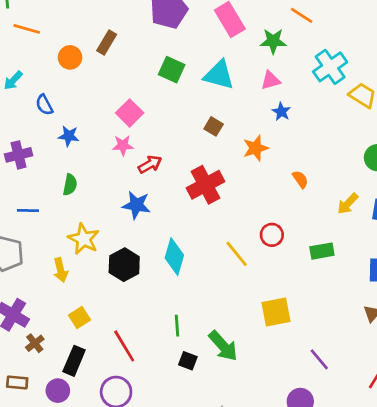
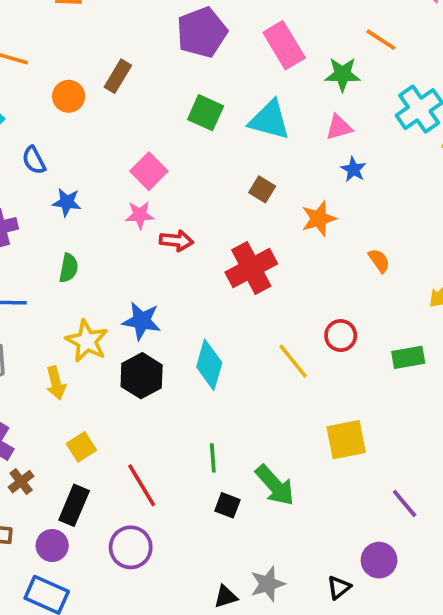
red arrow: (150, 164) -> (176, 241), turned 35
blue star: (136, 205) -> (142, 321), moved

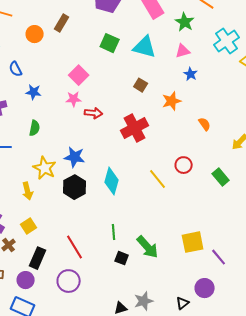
green star: (342, 74) -> (185, 22), turned 30
green rectangle: (408, 357) -> (221, 177), turned 60
yellow square: (346, 440) -> (193, 242), moved
yellow square: (81, 447) -> (29, 226), moved

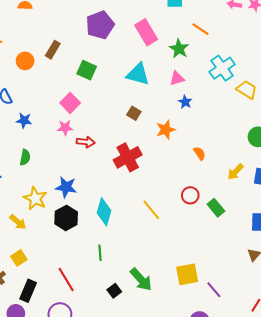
green square: (110, 43) -> (87, 70), moved
red circle: (184, 165) -> (190, 195), moved
yellow arrow: (28, 191) -> (18, 222), turned -36
green line: (114, 232) -> (100, 253), moved
black square: (122, 258) -> (114, 291), turned 32

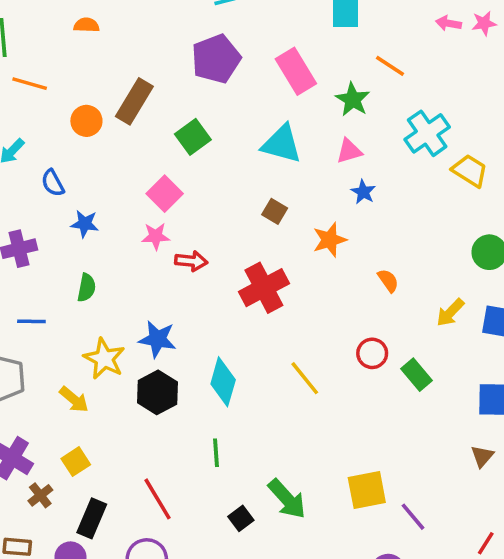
brown rectangle: (53, 50) -> (134, 101), size x1.4
green square: (87, 70) -> (193, 137), turned 30

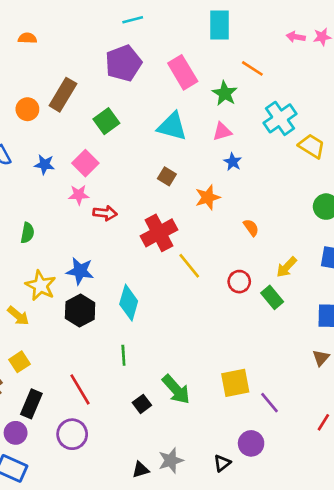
blue star: (85, 224) -> (45, 164), moved
yellow arrow: (450, 313) -> (287, 267), moved
yellow line: (305, 378) -> (189, 266), moved

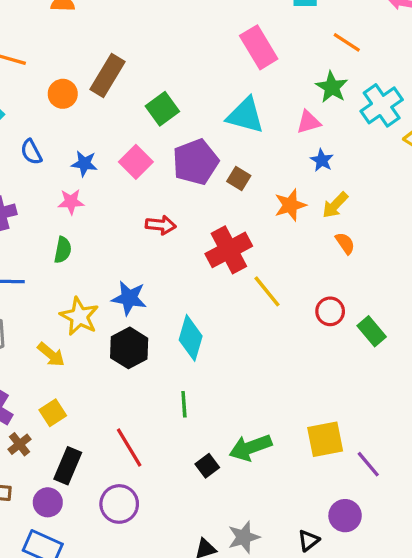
purple pentagon: (123, 63) -> (196, 162), moved
green star: (225, 93) -> (332, 87), moved
pink star: (79, 195) -> (71, 202), moved
yellow arrow: (287, 267) -> (335, 205), moved
green arrow: (176, 389) -> (250, 448), turned 112

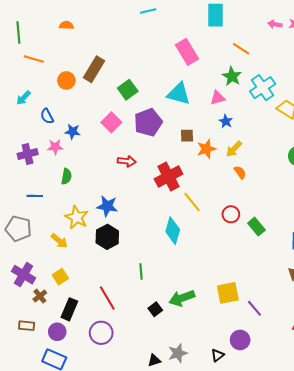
blue star: (84, 164) -> (73, 132), moved
brown square: (239, 178) -> (187, 136), moved, turned -32
pink star: (71, 202) -> (55, 147), moved
cyan diamond: (191, 338) -> (173, 231), moved

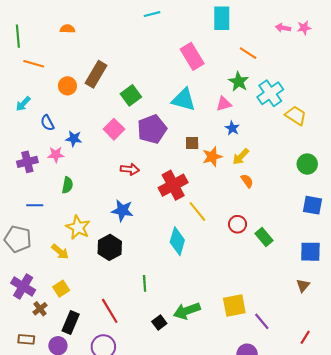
blue star: (107, 206) -> (122, 210), moved

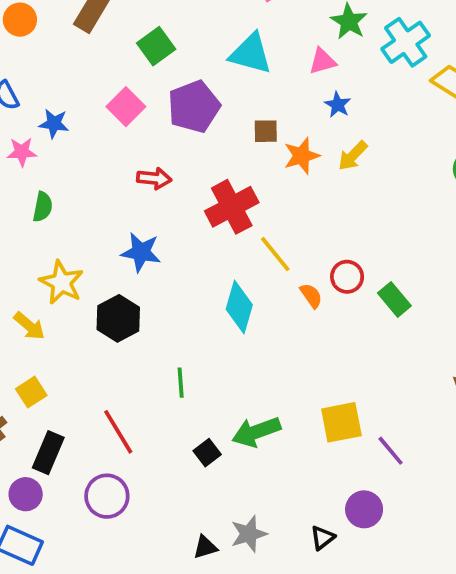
orange circle: (67, 86) -> (20, 20), moved
orange semicircle: (247, 181) -> (311, 296), moved

